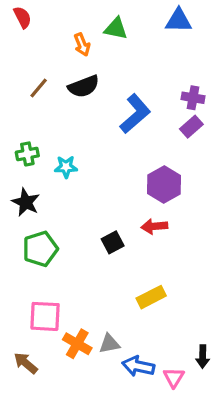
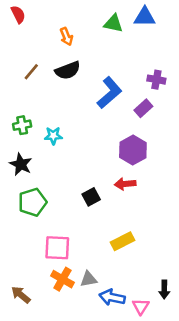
green triangle: (116, 29) -> (113, 23), moved
purple rectangle: (191, 127) -> (143, 108), moved
pink square: (45, 316) -> (57, 248), moved

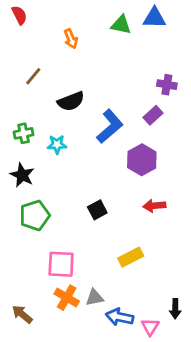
black semicircle: (68, 70) -> (71, 101), moved
blue L-shape: (109, 93) -> (110, 126), moved
red arrow: (125, 184) -> (154, 206), moved

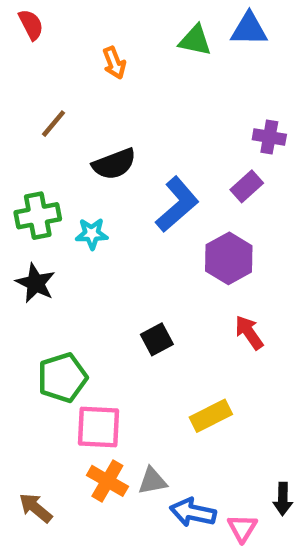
green cross: (24, 133) -> (38, 216), size x1.4
red arrow: (154, 206) -> (249, 333), turned 60
green pentagon: (35, 215) -> (62, 378), moved

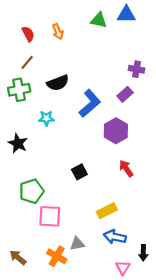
red semicircle: (31, 25) -> (28, 34), moved
green cross: (38, 216) -> (19, 90), moved
orange cross: (107, 481) -> (57, 256), moved
blue arrow: (193, 512) -> (115, 237), moved

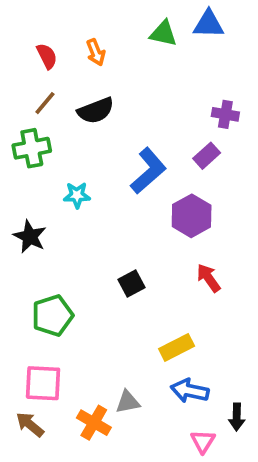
black semicircle: (58, 83) -> (96, 111), moved
pink square: (50, 216) -> (43, 383), moved

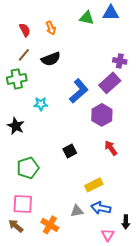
purple rectangle: (207, 156) -> (110, 83), size x1.5
gray triangle: (128, 402) -> (77, 211), moved

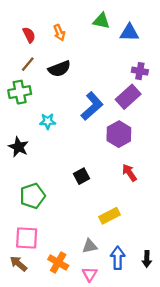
blue triangle: (111, 13) -> (129, 33), moved
blue arrow: (101, 208) -> (118, 258), moved, turned 78
pink triangle: (108, 235) -> (90, 274), moved

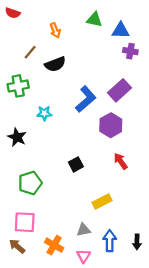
red semicircle: (29, 35) -> (13, 13), moved, turned 136
brown line: (28, 64) -> (30, 52), moved
purple cross: (140, 71) -> (130, 51), moved

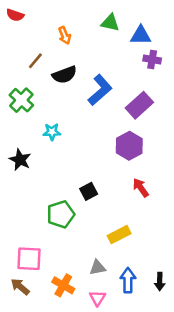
green cross: (18, 86) -> (21, 100), turned -36
blue L-shape: (86, 99) -> (100, 90), moved
green pentagon: (30, 183) -> (61, 214), moved

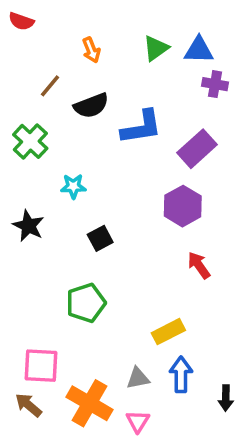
green triangle: (110, 23) -> (156, 48), moved, turned -48
blue L-shape: (100, 90) -> (141, 127), turned 32
black square: (89, 191) -> (100, 238), moved
blue arrow: (128, 280) -> (181, 375), moved
orange cross: (63, 285) -> (89, 403), size x1.4

